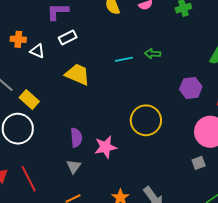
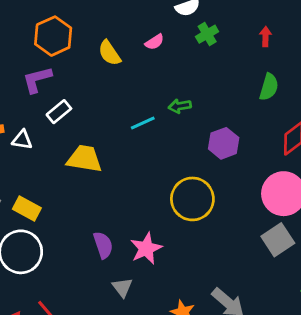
purple hexagon: (191, 88) -> (224, 143), moved
gray square: (199, 163) -> (278, 240), size x1.6
gray triangle: (74, 166) -> (122, 287), moved

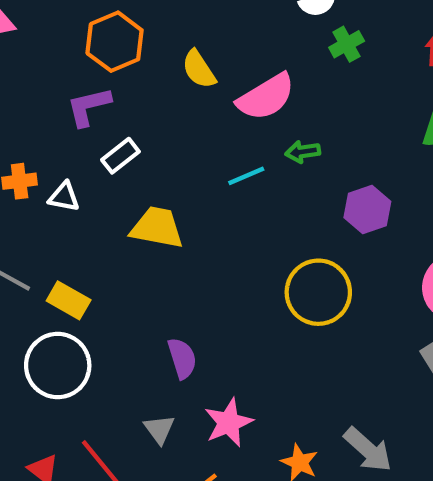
pink semicircle: (155, 42) -> (266, 97), moved, size x2.0
pink star: (146, 248) -> (229, 423), moved
gray triangle: (122, 287) -> (159, 429), moved

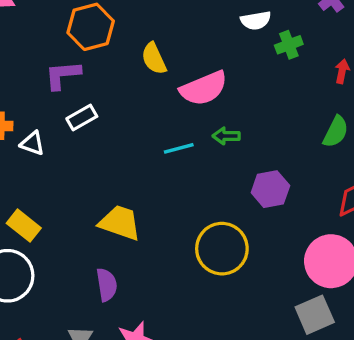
green cross: (347, 44) -> (289, 45), moved
yellow trapezoid: (157, 228) -> (120, 223), moved

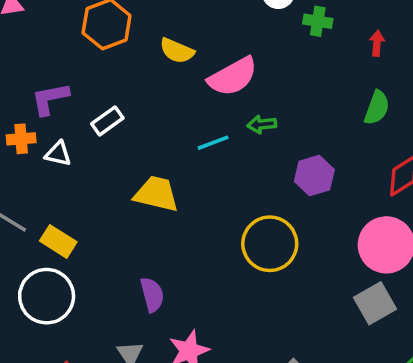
green cross: (289, 45) -> (318, 21), turned 36
yellow semicircle: (154, 59) -> (177, 51), turned -36
purple L-shape: (63, 75) -> (50, 99), moved
yellow trapezoid: (120, 223) -> (156, 194), moved

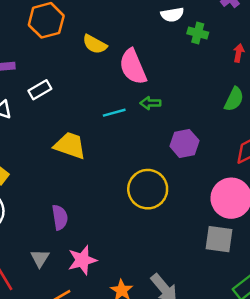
pink semicircle: (233, 77) -> (133, 67), turned 90
gray square: (375, 303) -> (219, 239), turned 32

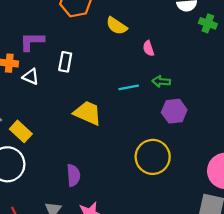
pink semicircle: (133, 67) -> (148, 48), size x0.5
white rectangle: (40, 90) -> (65, 62), turned -54
purple hexagon: (184, 143) -> (174, 111), moved

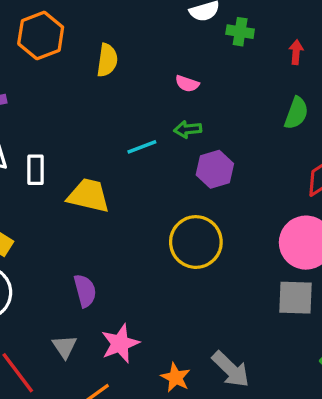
yellow semicircle: (117, 26) -> (107, 60), turned -105
pink semicircle: (148, 48) -> (187, 84), moved, turned -42
white rectangle: (65, 62) -> (36, 170), moved

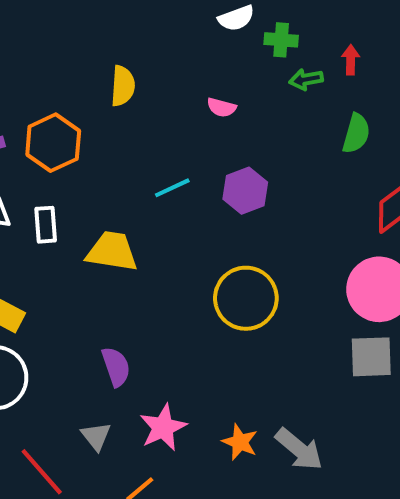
orange hexagon: (41, 36) -> (53, 143), moved
green arrow: (188, 129) -> (306, 79), moved
purple hexagon: (215, 169) -> (245, 191), moved
orange star: (176, 378) -> (240, 442), moved

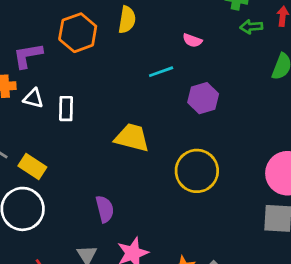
orange hexagon: (53, 143) -> (78, 33), moved
cyan line: (172, 188) -> (161, 72), moved
yellow trapezoid: (112, 251) -> (132, 138), moved

